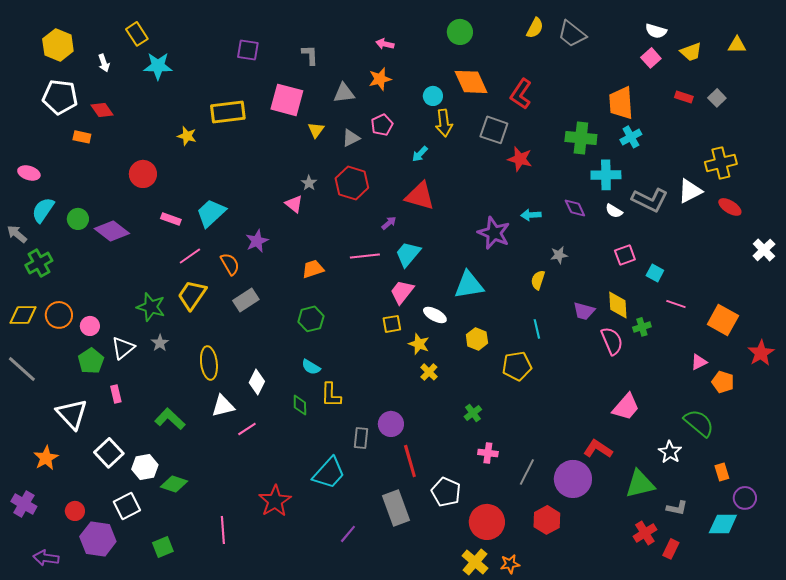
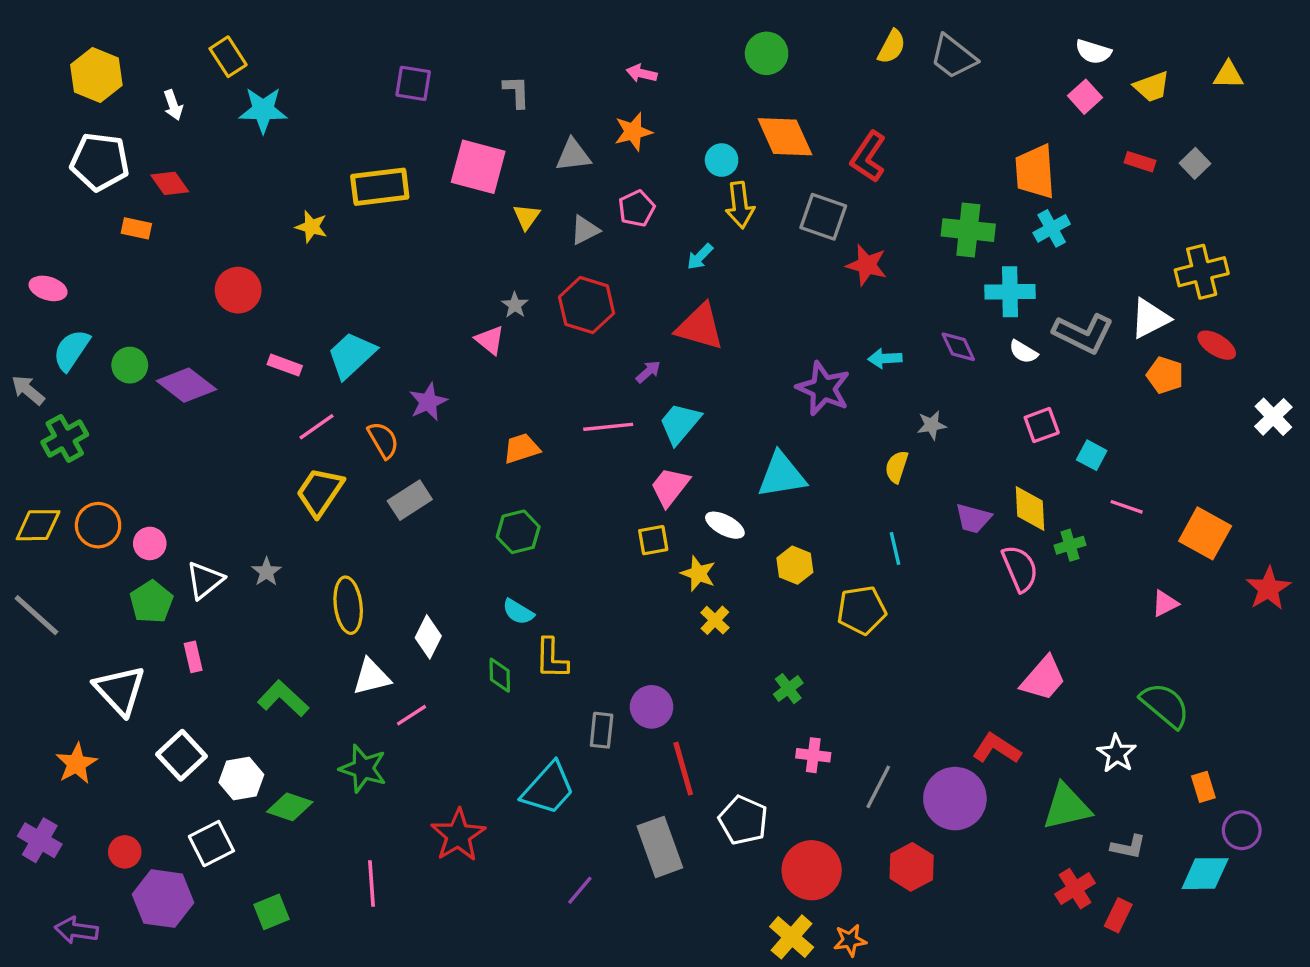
green star: (151, 307) -> (363, 769), moved
orange pentagon: (723, 382) -> (1165, 375), moved

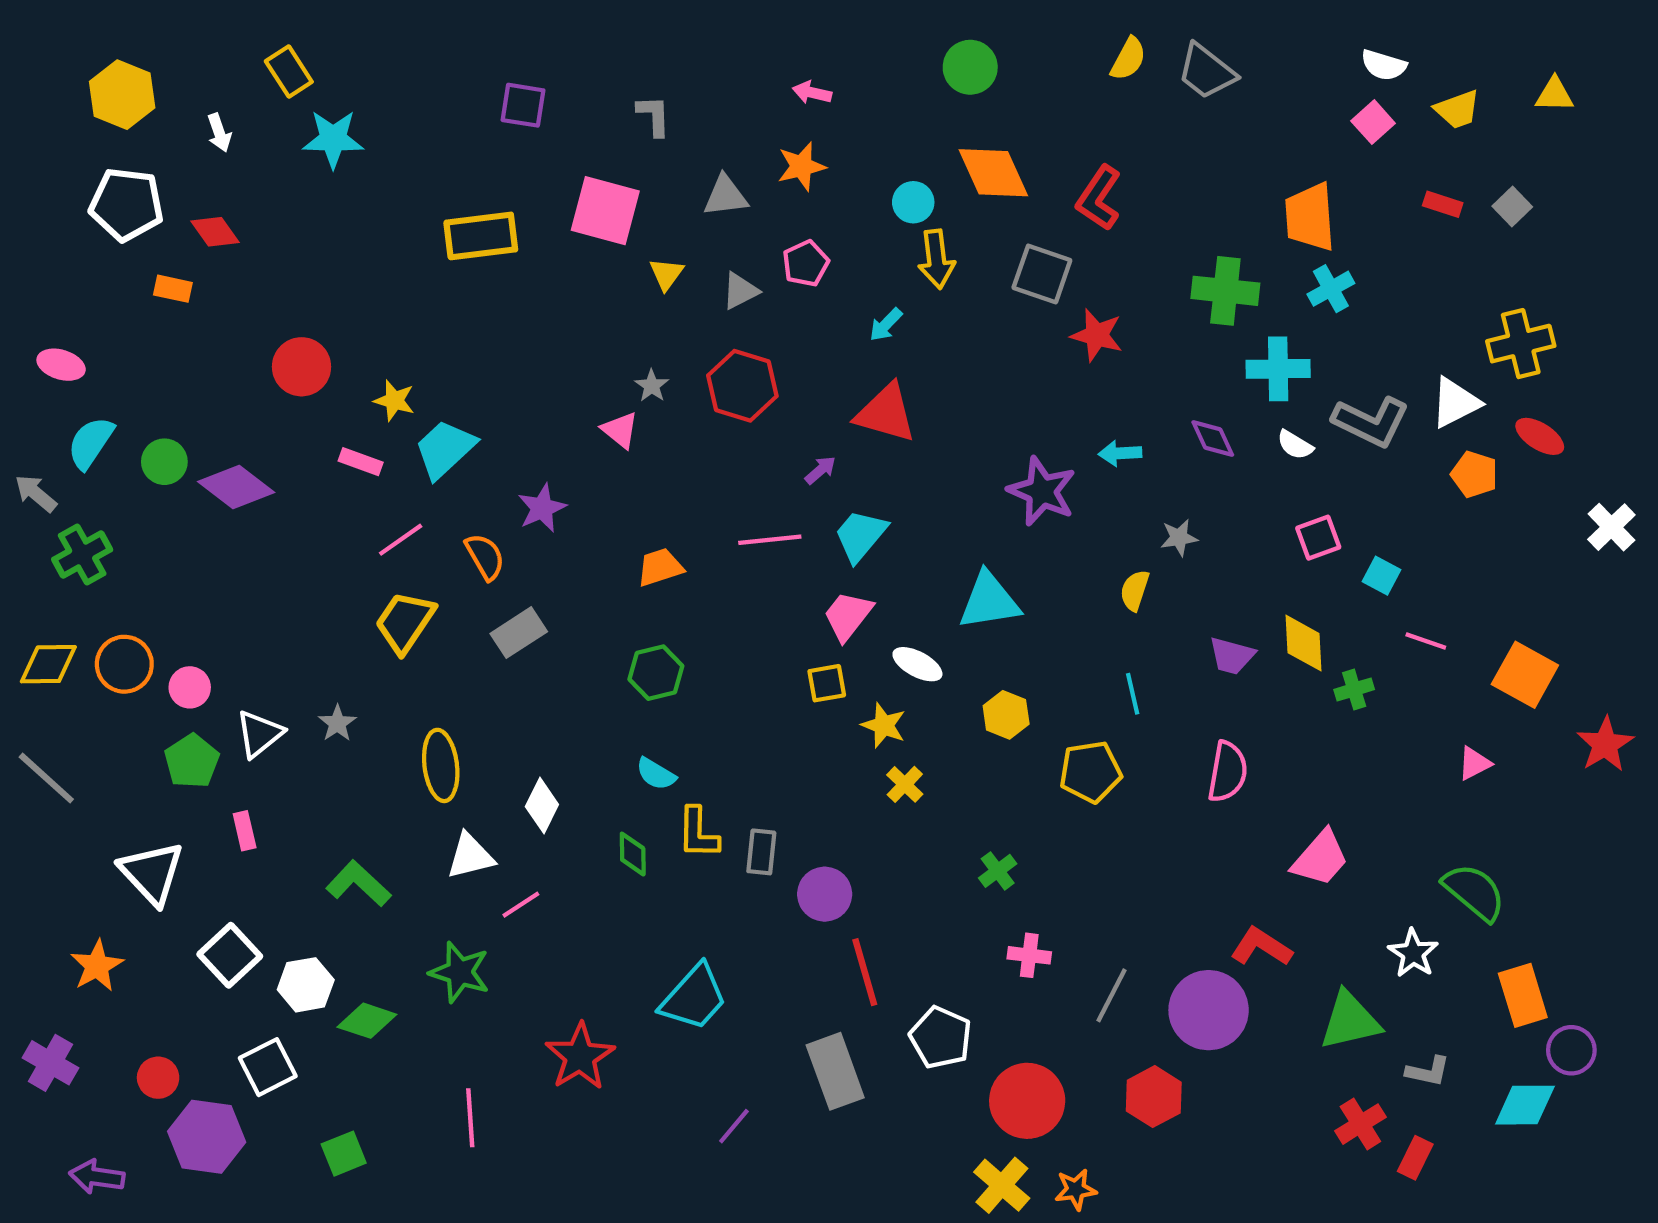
yellow star: (311, 227) -> (394, 401), moved
pink semicircle: (1020, 568) -> (1228, 772), moved, turned 33
gray rectangle: (602, 730) -> (761, 852), moved
orange rectangle: (1203, 787) -> (1523, 995), size x1.6

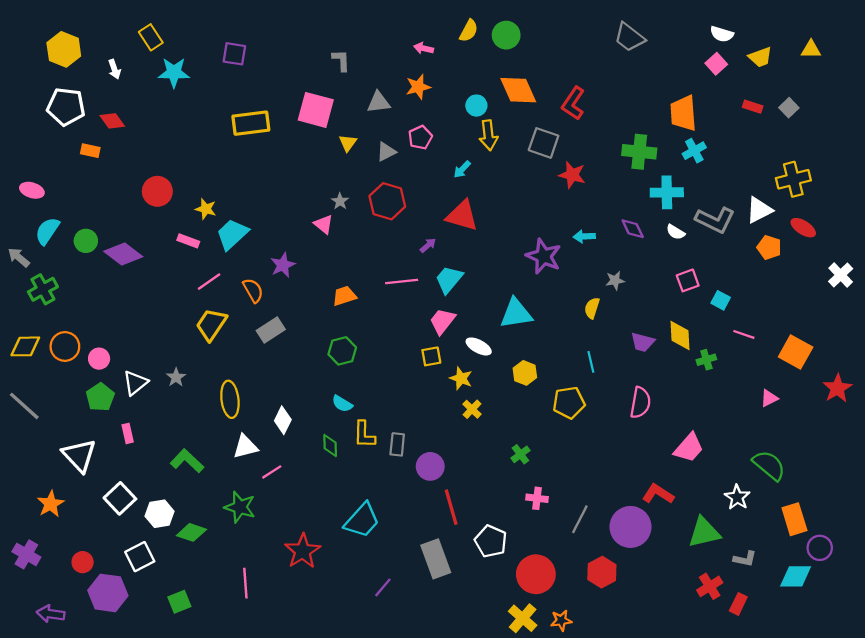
yellow semicircle: (1128, 59) -> (469, 31), moved
purple square: (523, 105) -> (234, 54), moved

